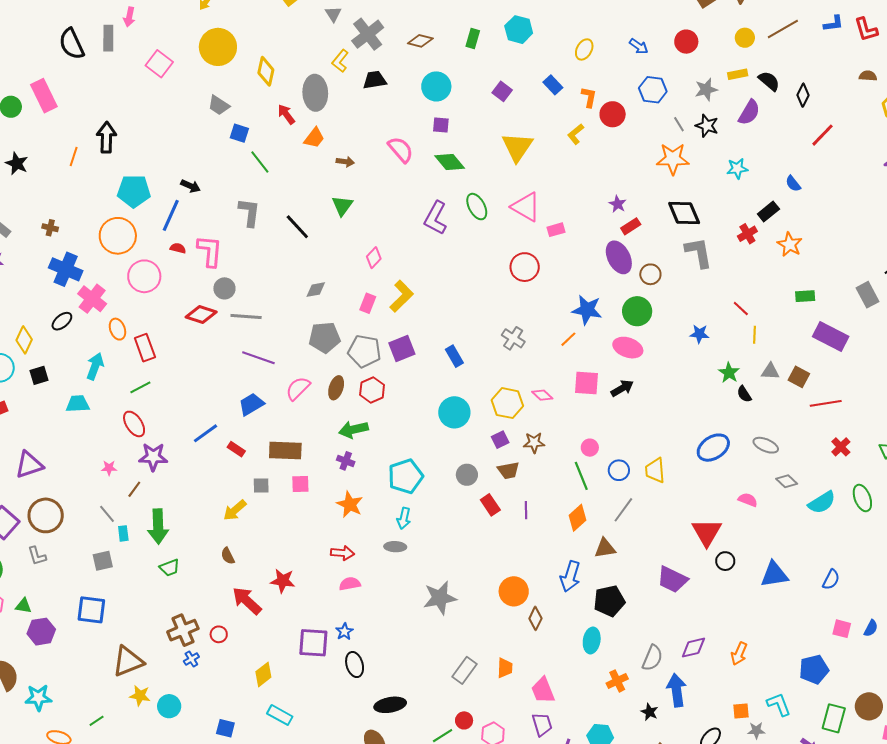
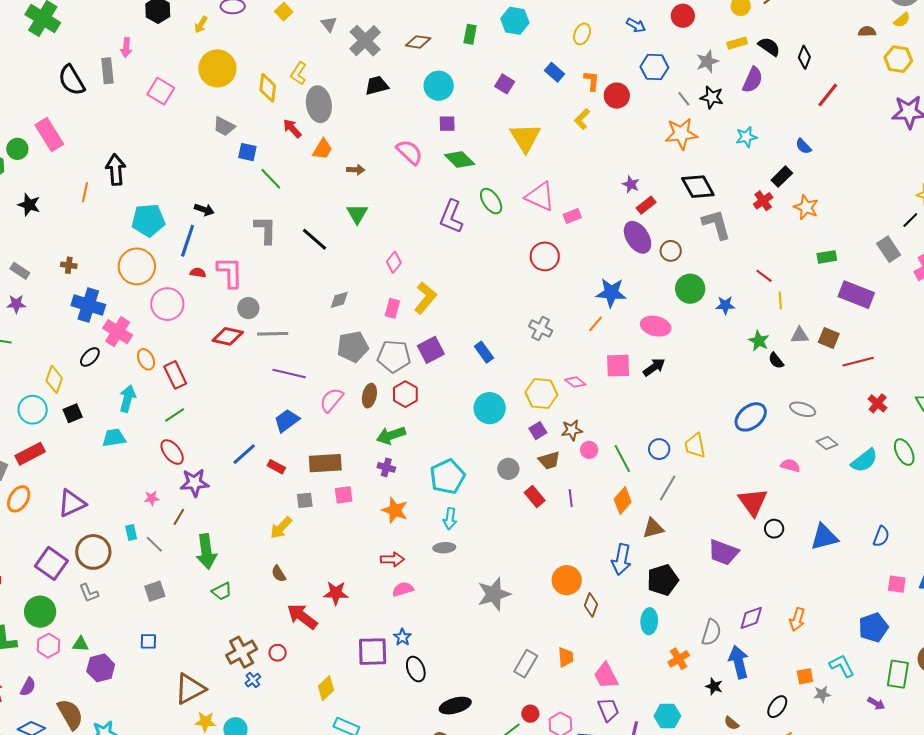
yellow L-shape: (340, 61) -> (298, 73), moved
green circle: (637, 311) -> (690, 289), moved
pink circle: (590, 448) -> (589, 450), moved
cyan rectangle: (123, 533) -> (131, 533), moved
blue square: (91, 610) -> (148, 641), size x0.6

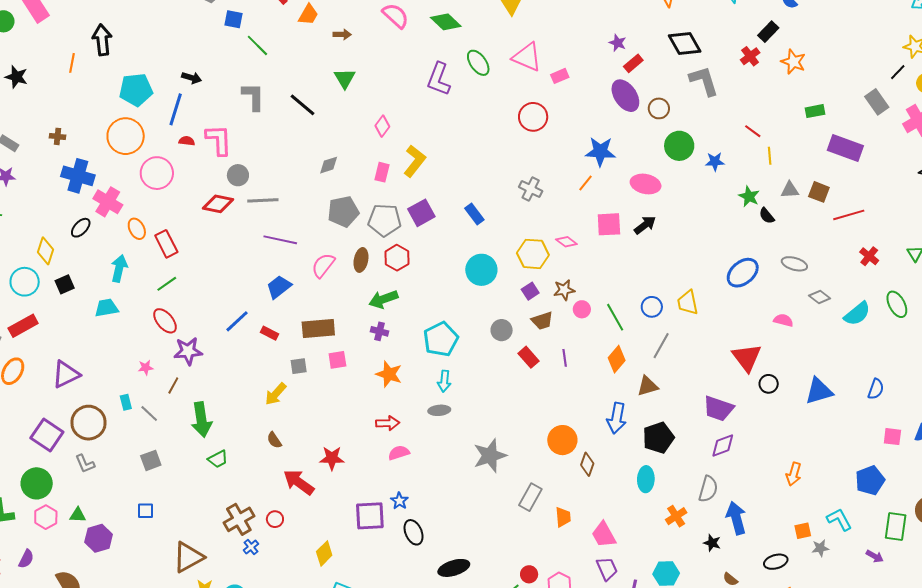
purple diamond: (751, 618) -> (723, 445), moved
gray rectangle: (526, 664) -> (530, 497), moved
black ellipse: (777, 707) -> (776, 562), turned 40

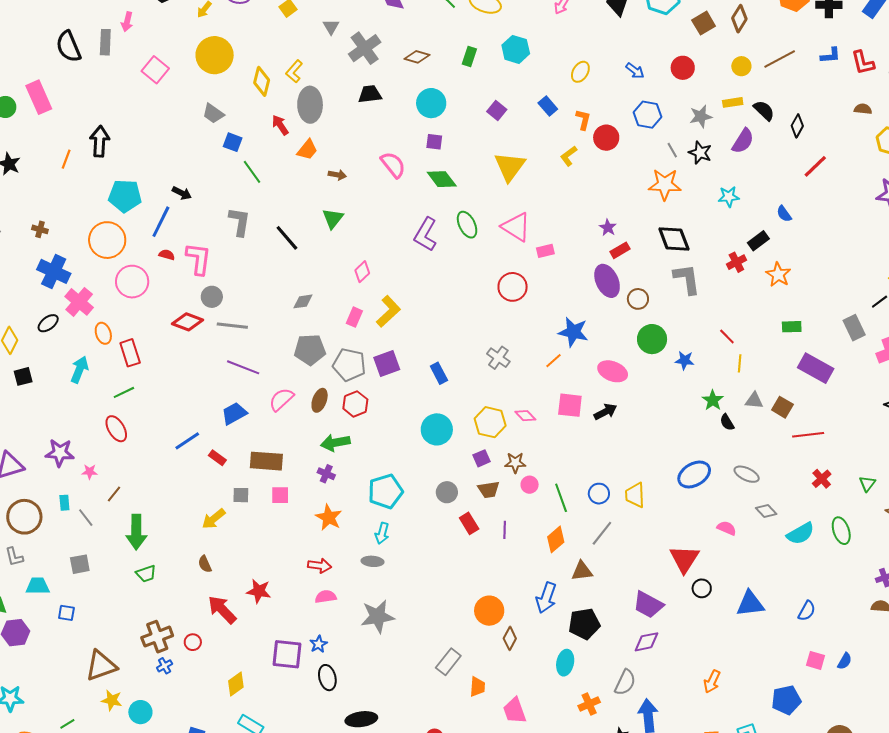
cyan trapezoid: (107, 308) -> (38, 586), moved
purple star: (188, 351) -> (60, 453), moved
gray star: (490, 456) -> (378, 616), moved

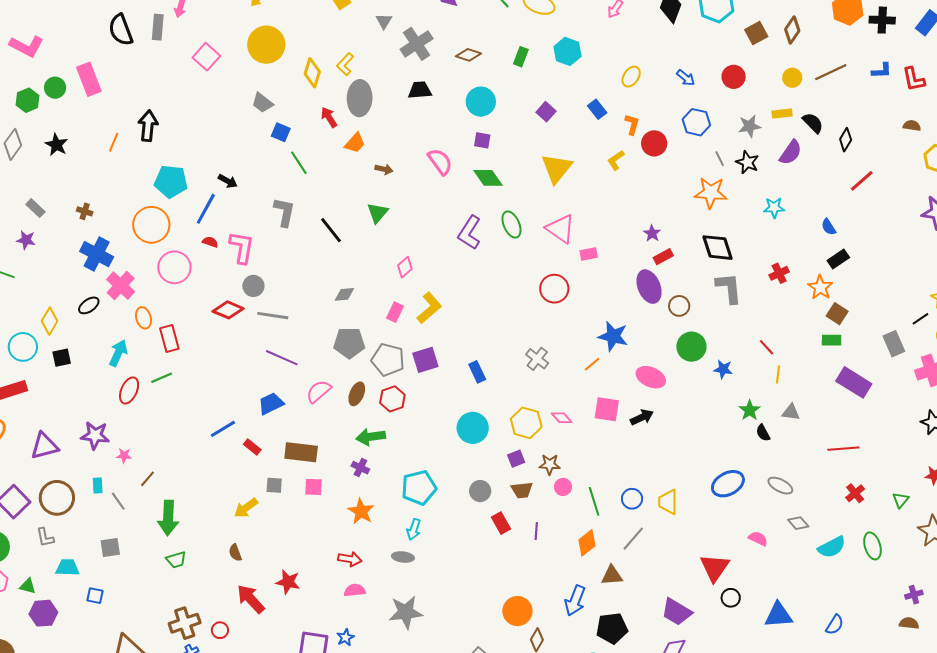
black rectangle: (758, 241) -> (838, 259), moved
brown square: (782, 407) -> (837, 314), moved
red ellipse: (116, 429) -> (129, 390), moved, turned 52

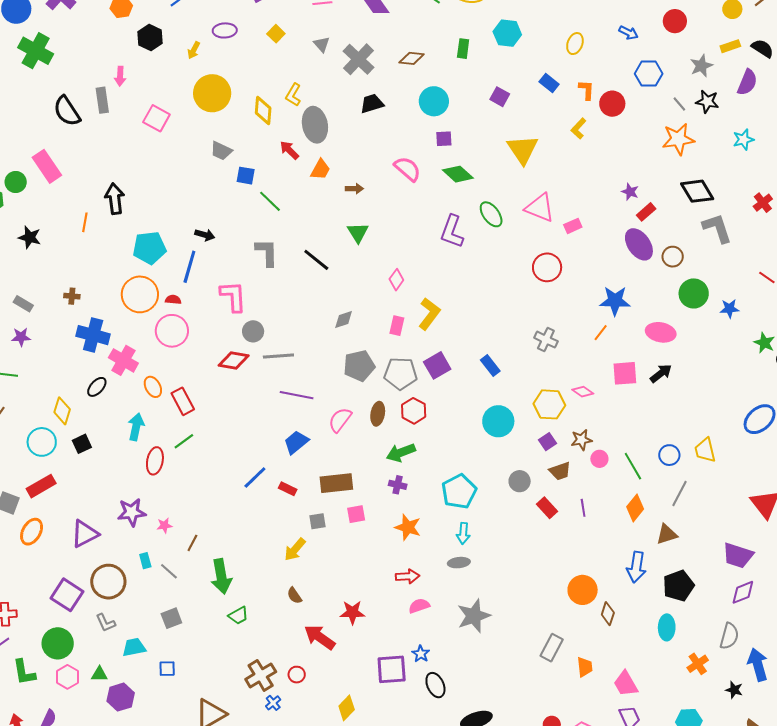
red semicircle: (210, 242) -> (173, 300), moved

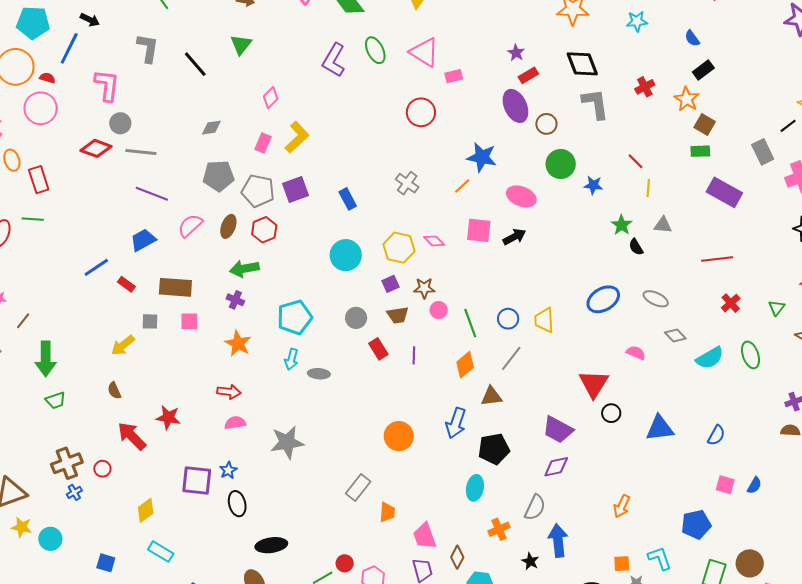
green line: (184, 441) -> (33, 219), turned 30
gray ellipse: (459, 563) -> (319, 374), moved
brown diamond: (608, 614) -> (457, 557), moved

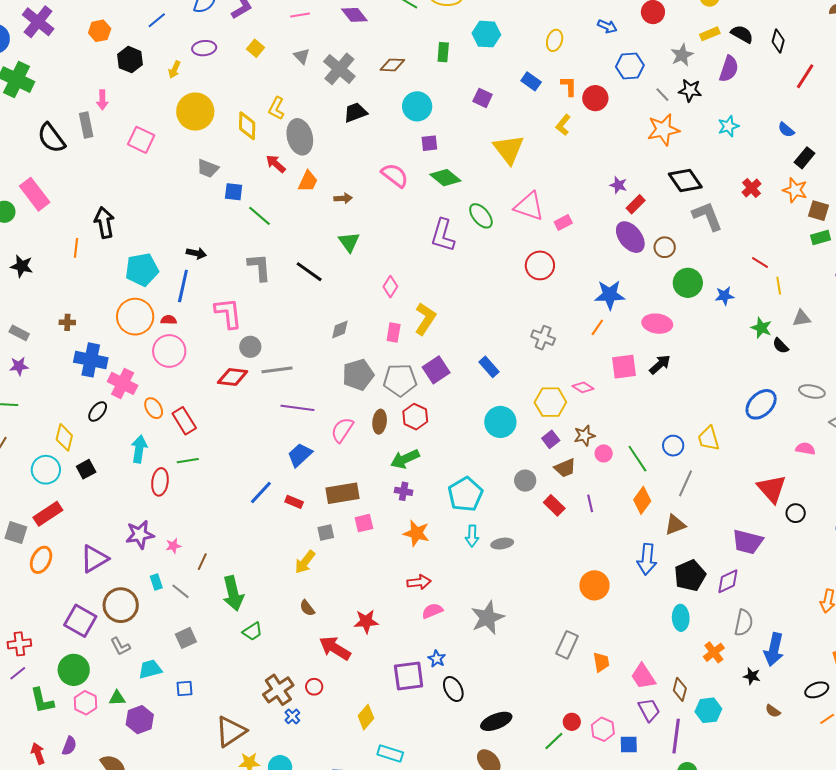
purple diamond: (556, 467) -> (728, 581), moved
blue arrow: (558, 541) -> (774, 649), turned -148

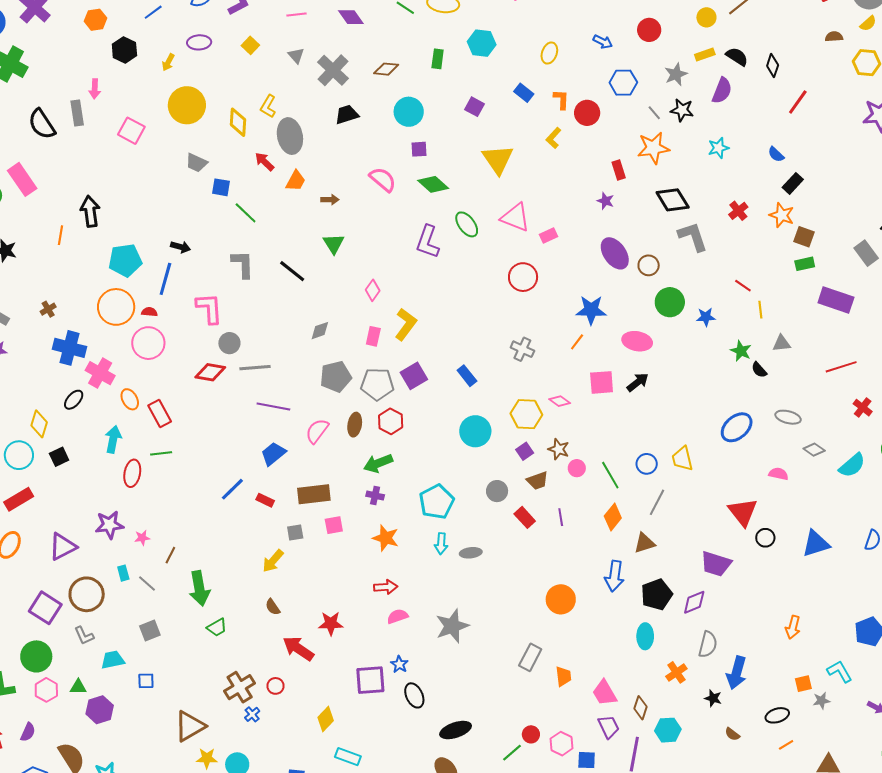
red rectangle: (636, 204) -> (619, 170), moved, turned -66
brown cross: (67, 322) -> (48, 309), turned -35
brown star: (584, 436) -> (559, 449), turned 30

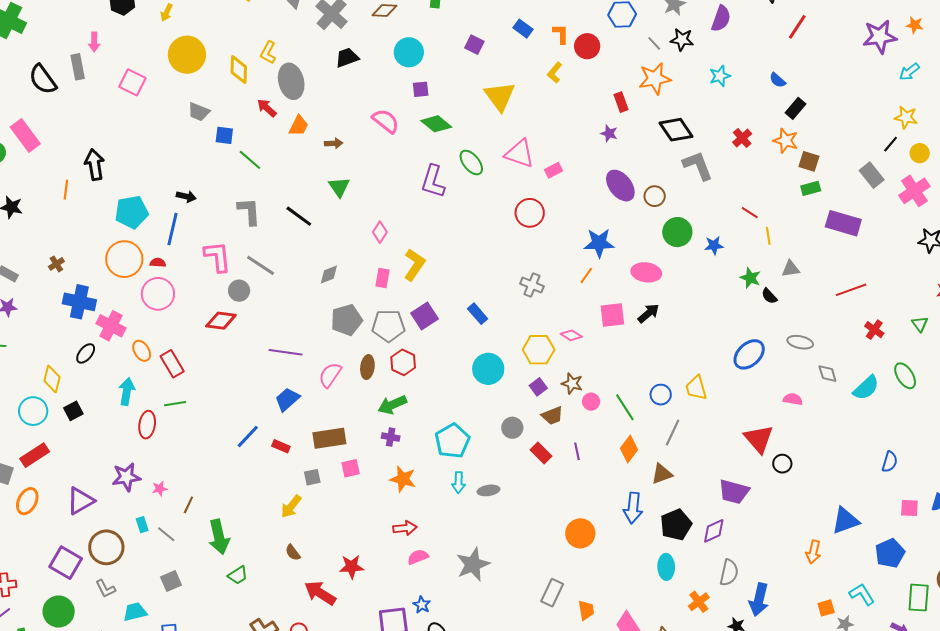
gray line: (255, 368) -> (261, 265), moved, turned 40
gray diamond: (814, 450) -> (827, 374), turned 40
blue triangle: (816, 544) -> (845, 521), moved

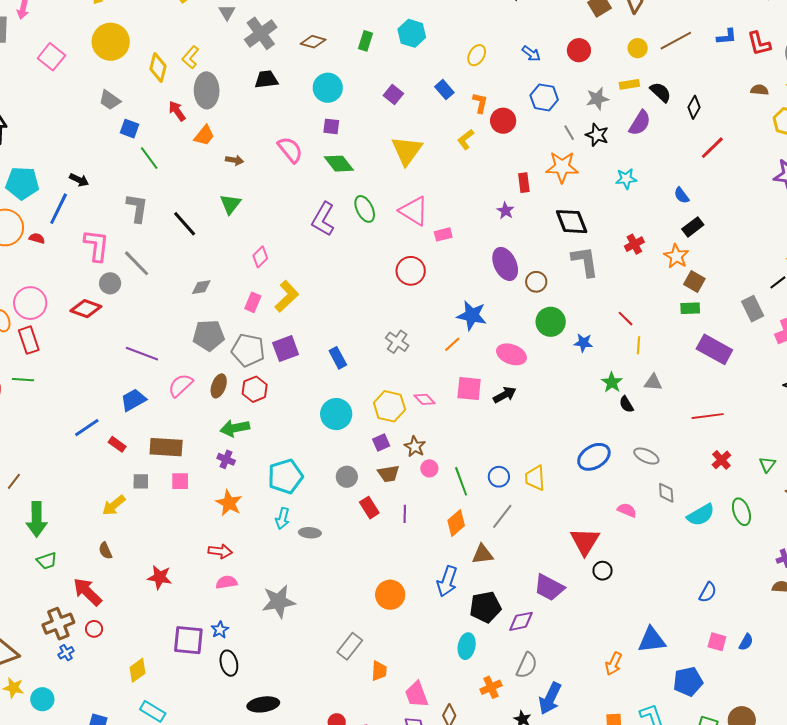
pink circle: (158, 294) -> (30, 303), moved
red arrow: (320, 593) -> (87, 592), moved

